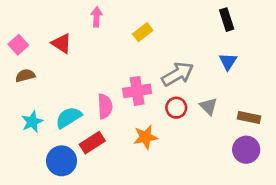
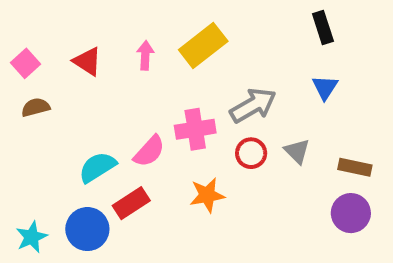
pink arrow: (97, 17) -> (145, 55), moved
yellow rectangle: (143, 32) -> (203, 45), size x1.6
pink semicircle: (105, 106) -> (149, 151), turned 45
cyan star: (32, 122) -> (32, 237), moved

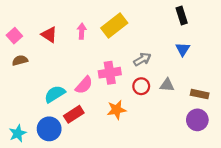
gray arrow: (253, 105) -> (142, 59), size x0.7
gray triangle: (297, 151) -> (167, 85), turned -40

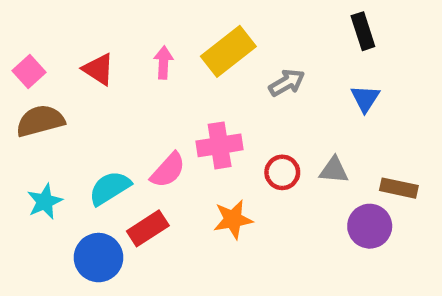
gray arrow: (142, 59) -> (287, 83), moved
brown semicircle: (20, 60) -> (40, 121), size x1.5
purple circle: (197, 120) -> (370, 226), moved
cyan star: (18, 133) -> (45, 201), moved

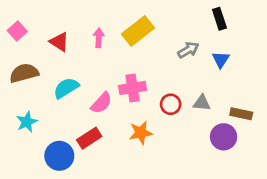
pink square: (29, 72) -> (17, 31), moved
gray arrow: (287, 83) -> (188, 50), moved
cyan semicircle: (110, 188) -> (66, 88), moved

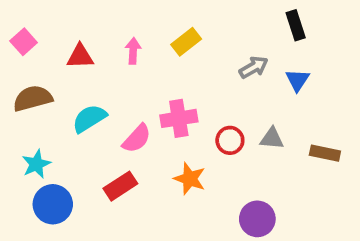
yellow rectangle: (138, 31) -> (186, 42), size x0.7
red triangle: (59, 42) -> (80, 56), turned -35
orange star: (141, 133) -> (190, 179), turned 30
purple circle: (224, 137) -> (257, 219), moved
blue circle: (59, 156) -> (53, 204), moved

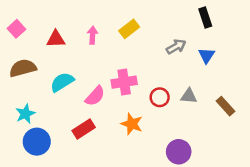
brown rectangle: (325, 153) -> (226, 106), turned 36

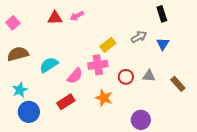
yellow rectangle: (129, 29) -> (108, 45), moved
pink arrow: (92, 35) -> (77, 16), moved, turned -120
red triangle: (56, 39) -> (55, 18), moved

